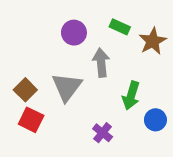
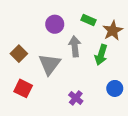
brown square: (25, 90) -> (19, 54), moved
green arrow: (131, 96) -> (101, 55), moved

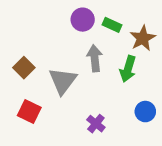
purple circle: (55, 24) -> (83, 20), moved

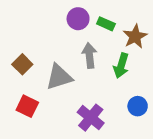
gray triangle: (63, 81) -> (59, 77), turned 36
purple cross: (96, 124) -> (91, 118), size x1.5

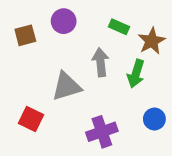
purple circle: (78, 19) -> (64, 21), moved
brown square: (22, 64) -> (25, 35), moved, turned 30
purple cross: (91, 118) -> (102, 132), turned 32

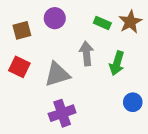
brown star: (152, 41) -> (130, 22), moved
red square: (31, 119) -> (19, 67), moved
purple cross: (102, 132) -> (62, 113), moved

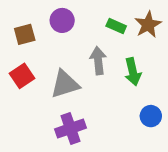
green arrow: (117, 63) -> (133, 72), turned -30
red square: (19, 67) -> (22, 76), turned 30

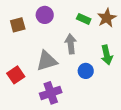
green arrow: (133, 72) -> (107, 55), moved
red square: (22, 76) -> (16, 75), moved
blue circle: (151, 116) -> (86, 71), moved

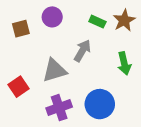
gray arrow: (71, 44) -> (82, 51), turned 36
blue circle: (86, 71) -> (100, 104), moved, size x1.6

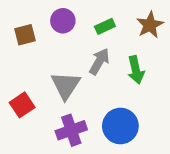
green rectangle: (97, 22) -> (105, 26), moved, turned -49
green arrow: (124, 63) -> (136, 70), moved
gray triangle: (54, 70) -> (66, 85), turned -40

